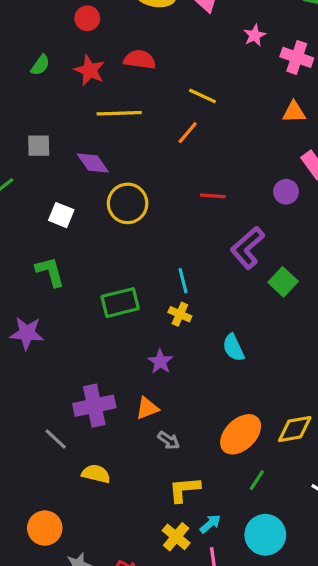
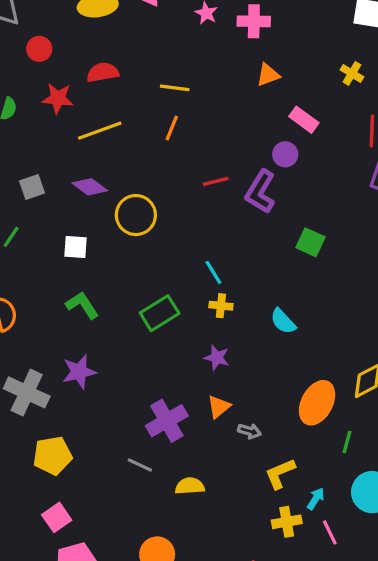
purple L-shape: (247, 248) -> (260, 192), moved
yellow cross: (176, 537) -> (287, 522), turned -32

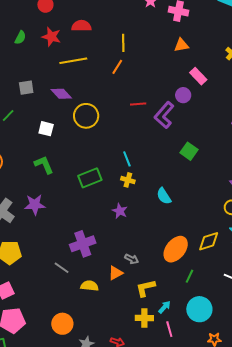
yellow line: (175, 88) -> (123, 43), turned 72
orange triangle: (219, 407) -> (116, 273), moved

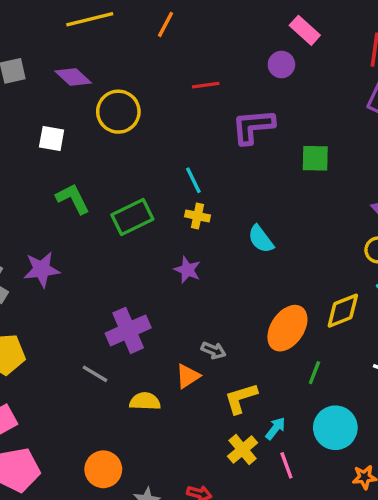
purple L-shape: (164, 115) -> (253, 126), moved, turned 48
green square: (189, 151) -> (315, 158), moved, turned -30
green L-shape: (44, 165) -> (73, 199), moved
yellow cross: (144, 318) -> (243, 450), turned -36

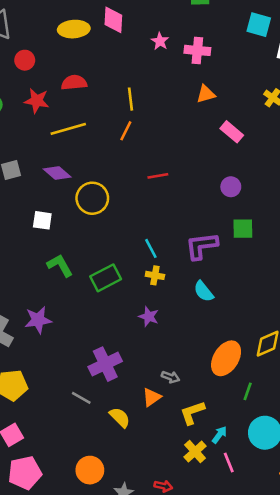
purple circle: (281, 65) -> (231, 187), moved
purple L-shape: (253, 126) -> (202, 246), moved
yellow semicircle: (145, 401) -> (120, 417), turned 45

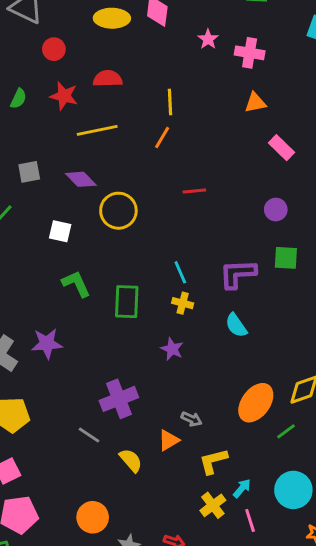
green rectangle: (106, 278) -> (127, 302), turned -64
green line: (248, 391) -> (286, 431), moved, turned 30

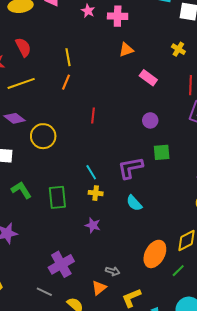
red semicircle: (108, 79) -> (23, 47), turned 72
red line: (194, 191) -> (93, 116), turned -70

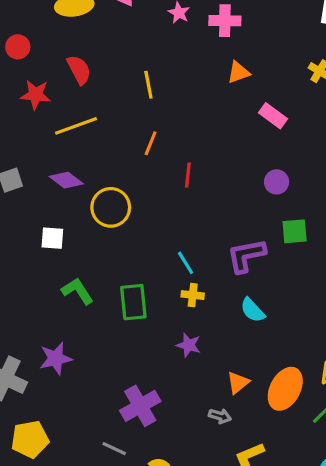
orange line: (66, 82) -> (151, 143), moved
orange triangle: (99, 288) -> (238, 383), moved

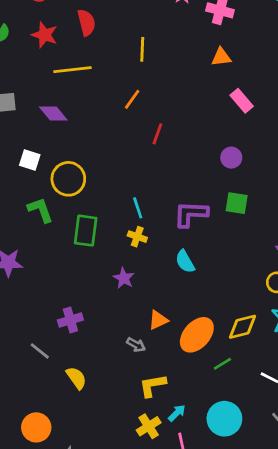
yellow circle: (111, 207) -> (68, 179), moved
purple cross: (140, 406) -> (70, 320), size x0.7

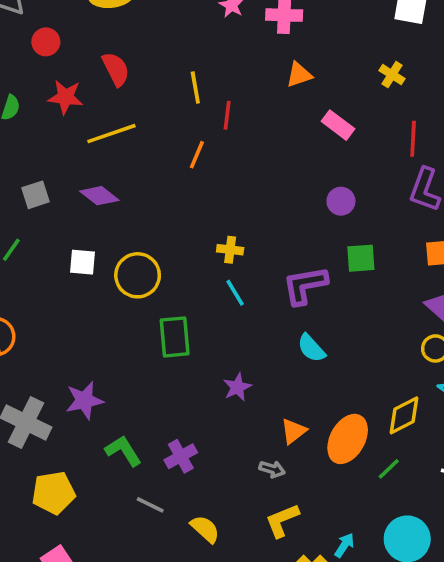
red line: (157, 134) -> (227, 115), moved
green L-shape: (40, 210) -> (123, 451), moved
yellow cross: (137, 237) -> (230, 250), moved
purple star: (124, 278) -> (237, 387), turned 30
yellow L-shape: (153, 385) -> (282, 520), moved

